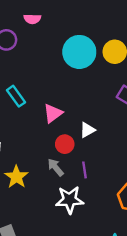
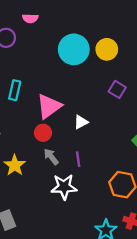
cyan rectangle: (16, 96) -> (15, 90), turned 48
pink triangle: (53, 113) -> (49, 106), size x1.4
red circle: (65, 144) -> (43, 133), moved

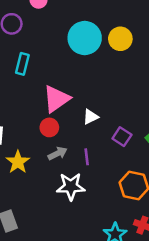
purple square: (117, 89) -> (122, 137), moved
cyan rectangle: (15, 90) -> (22, 64), moved
gray arrow: (51, 157) -> (58, 153), turned 102

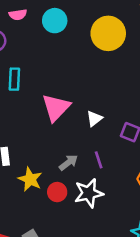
cyan circle: (85, 38) -> (55, 21), moved, size x0.7
yellow circle: (120, 39) -> (108, 33), size x1.4
red circle: (49, 127) -> (57, 192), moved

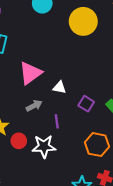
white triangle: (94, 118) -> (59, 87), turned 40
gray arrow: (68, 163) -> (34, 106), moved

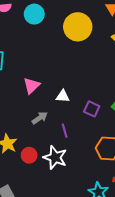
pink triangle: (30, 73) -> (32, 86), size x0.7
white star: (44, 146) -> (55, 157), turned 30

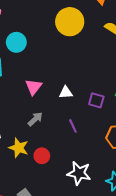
cyan circle: (34, 14) -> (16, 42), moved
gray arrow: (40, 118) -> (35, 119), moved
white star: (55, 157) -> (79, 173), moved

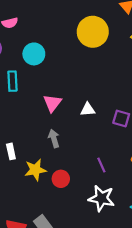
gray arrow: (35, 119) -> (54, 138), turned -63
purple line: (73, 126) -> (101, 165), moved
yellow star: (19, 148) -> (35, 170), turned -30

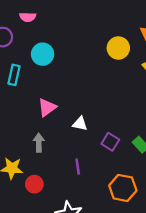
yellow circle: (93, 32) -> (118, 48), moved, size x0.7
purple line: (101, 165) -> (78, 167), moved

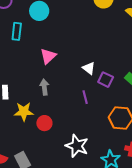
white triangle: (80, 124) -> (89, 68), moved, turned 32
purple line: (78, 167) -> (85, 97), moved

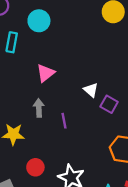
purple line: (85, 97) -> (64, 121), moved
red circle: (44, 123) -> (35, 167), moved

